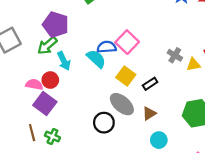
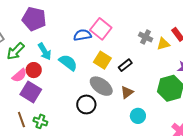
green arrow: (47, 45) -> (16, 51), moved
cyan semicircle: (96, 59) -> (68, 63), moved
pink semicircle: (34, 84) -> (19, 75), turned 133

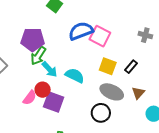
blue semicircle: (82, 35) -> (81, 31), moved, size x1.4
green arrow: (16, 51) -> (38, 56), moved
purple square: (31, 92) -> (54, 102), moved

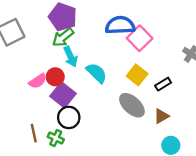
black circle: (101, 113) -> (69, 117), moved

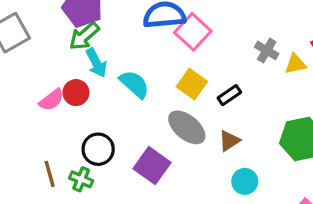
purple square: (63, 95) -> (152, 166), moved

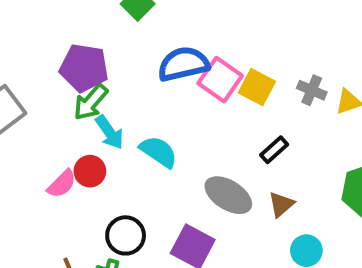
yellow square: (192, 84) -> (257, 87), moved

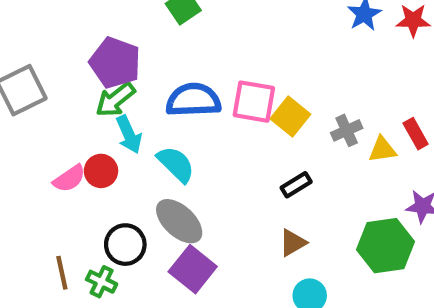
blue semicircle: (183, 64) -> (193, 100), moved
pink square: (220, 80) -> (254, 102), turned -36
gray cross: (312, 90) -> (347, 130), turned 32
gray ellipse: (228, 195) -> (179, 221), moved

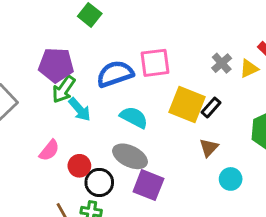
yellow square: (290, 117) -> (187, 105), moved, size x1.4
cyan semicircle: (176, 164) -> (134, 117), moved
red circle: (101, 171) -> (79, 166), moved
black rectangle: (296, 185) -> (211, 107), moved

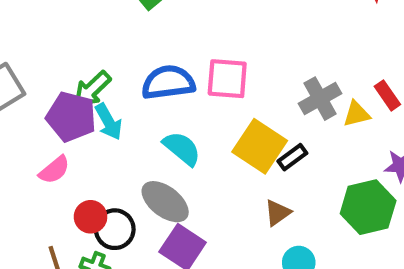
gray cross: (222, 63) -> (320, 99), size x1.4
purple pentagon: (56, 65) -> (71, 117), moved
red circle: (79, 166) -> (91, 217), moved

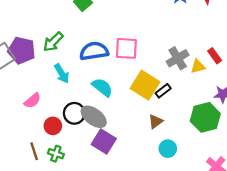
green arrow: (92, 89) -> (53, 42), moved
purple pentagon: (71, 117) -> (22, 50), moved
black circle: (115, 229) -> (74, 113), moved

